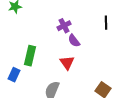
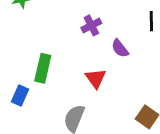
purple semicircle: (74, 41) -> (120, 48), moved

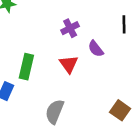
red triangle: (96, 78) -> (69, 64), moved

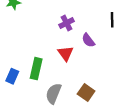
green rectangle: (26, 67) -> (36, 69), moved
brown square: (120, 110) -> (86, 92), moved

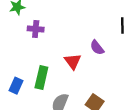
purple cross: (67, 23) -> (36, 29), moved, turned 32

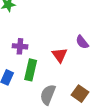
purple cross: (36, 29) -> (20, 46), moved

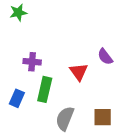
brown square: (80, 94) -> (103, 117), turned -35

